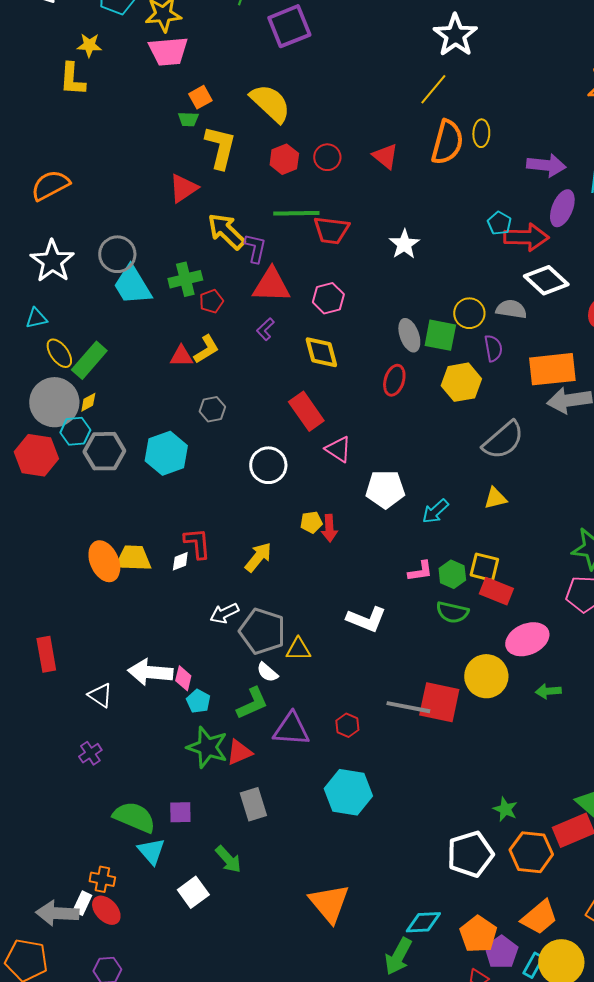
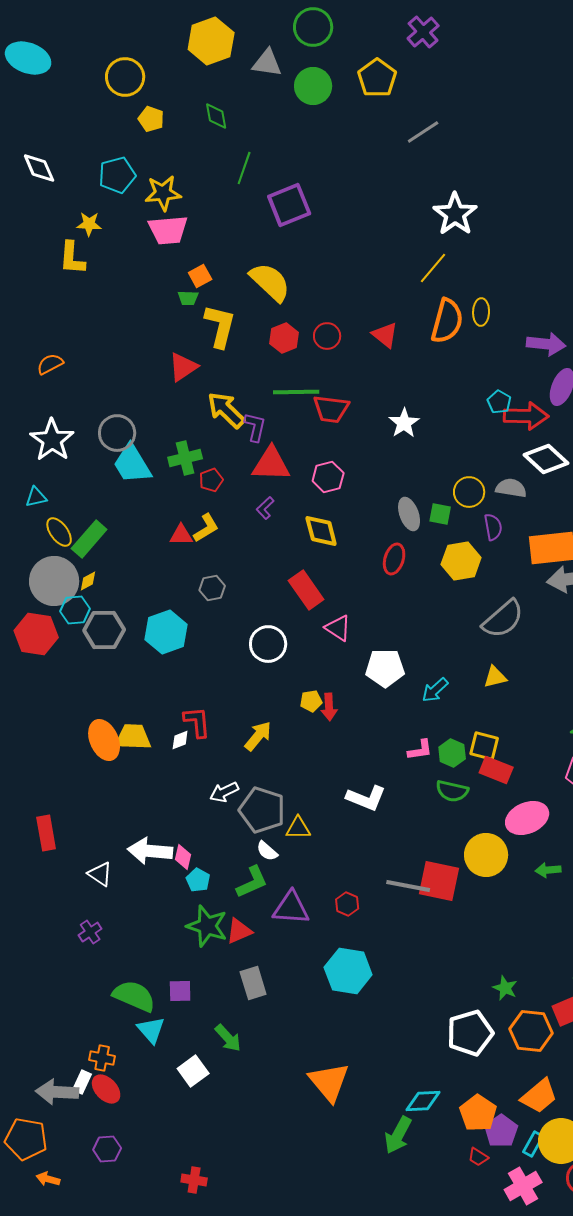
orange semicircle: (50, 185) -> (50, 364), size x0.7
green square: (440, 335) -> (440, 514), size x0.7

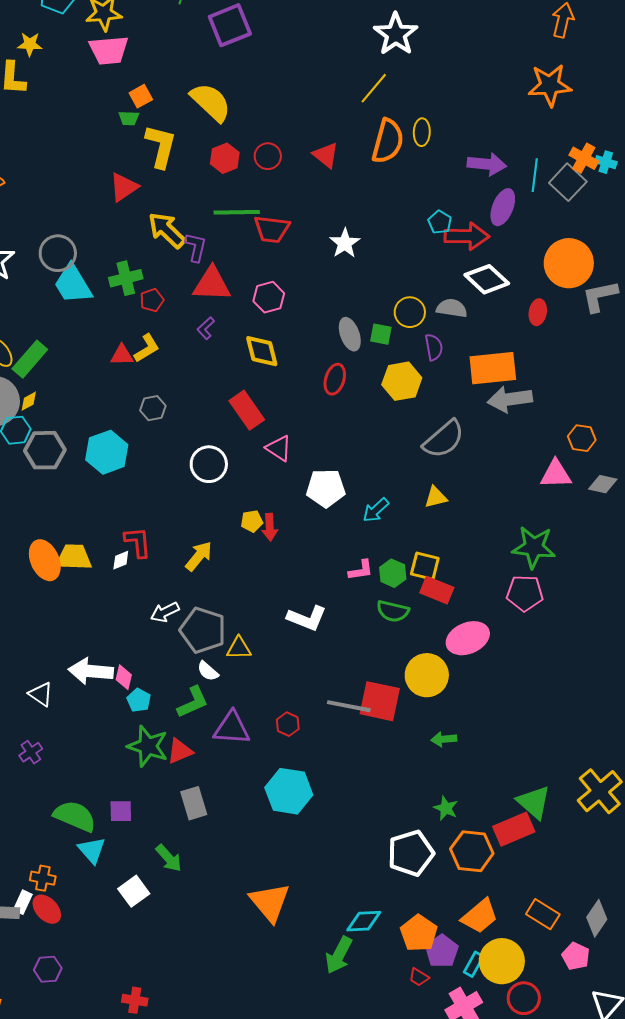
green arrow: (548, 870) -> (444, 739), moved

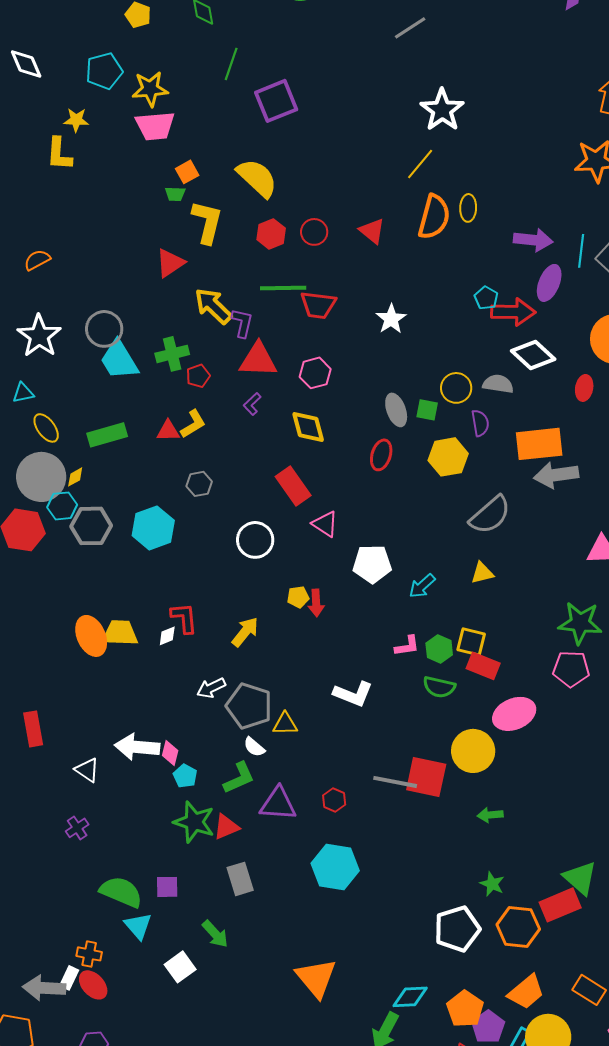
green rectangle: (30, 359) -> (107, 435), moved, turned 33

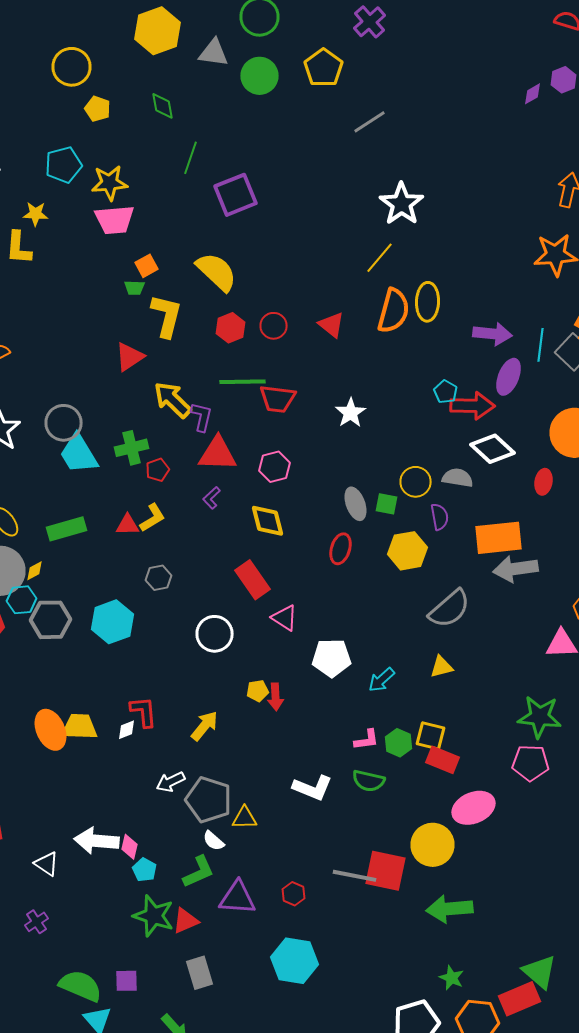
yellow ellipse: (468, 208) -> (428, 302), size x1.4
green semicircle: (439, 687) -> (368, 781), moved
green arrow: (490, 815) -> (450, 909), size x1.8

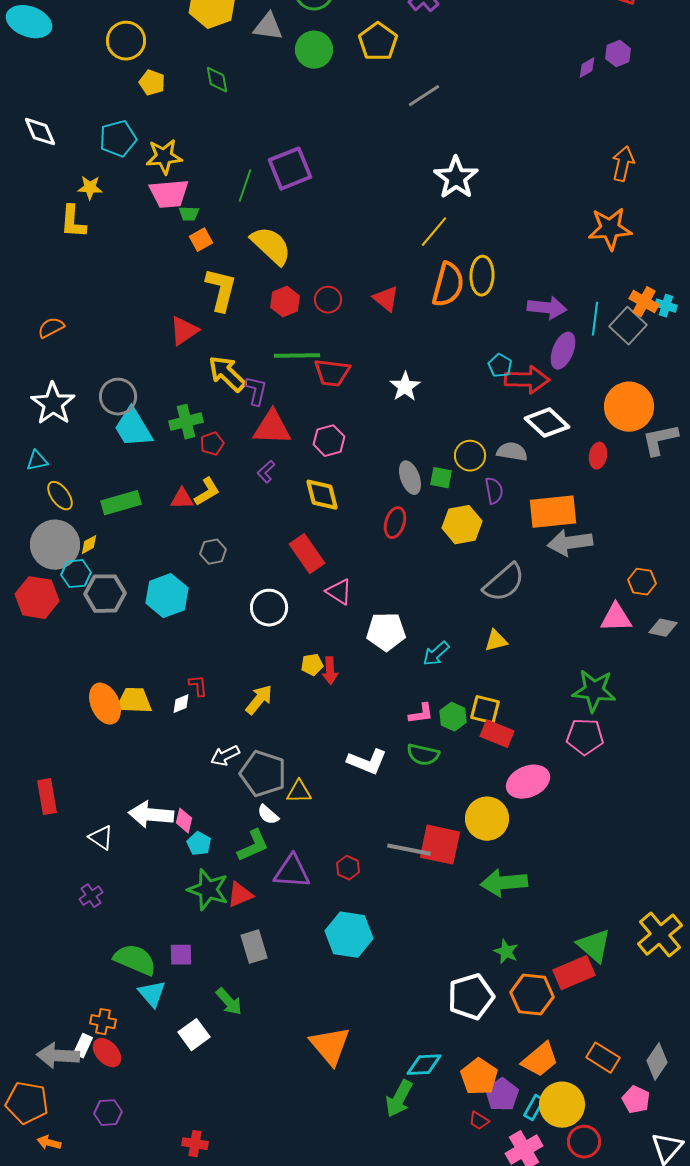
green line: (190, 158) -> (245, 186), moved
green trapezoid: (134, 288) -> (189, 214), moved
red L-shape: (144, 712) -> (198, 686), size x0.7

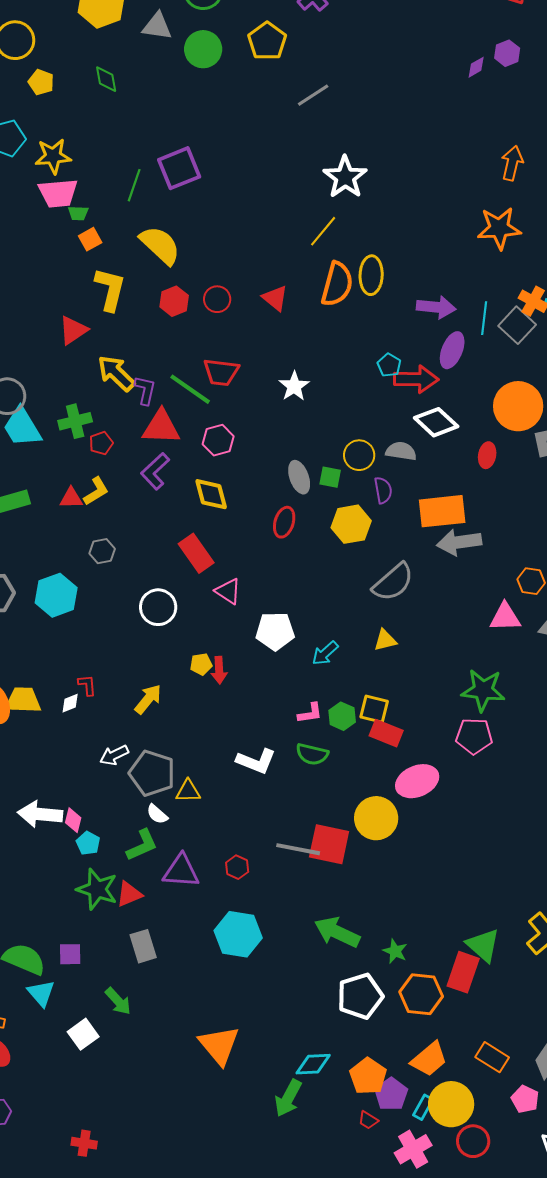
green line: (297, 356) -> (190, 389), moved, turned 36
purple L-shape: (266, 472) -> (155, 471), size x1.6
green arrow: (504, 883) -> (337, 932), moved, turned 30
red rectangle: (574, 973) -> (463, 972), turned -48

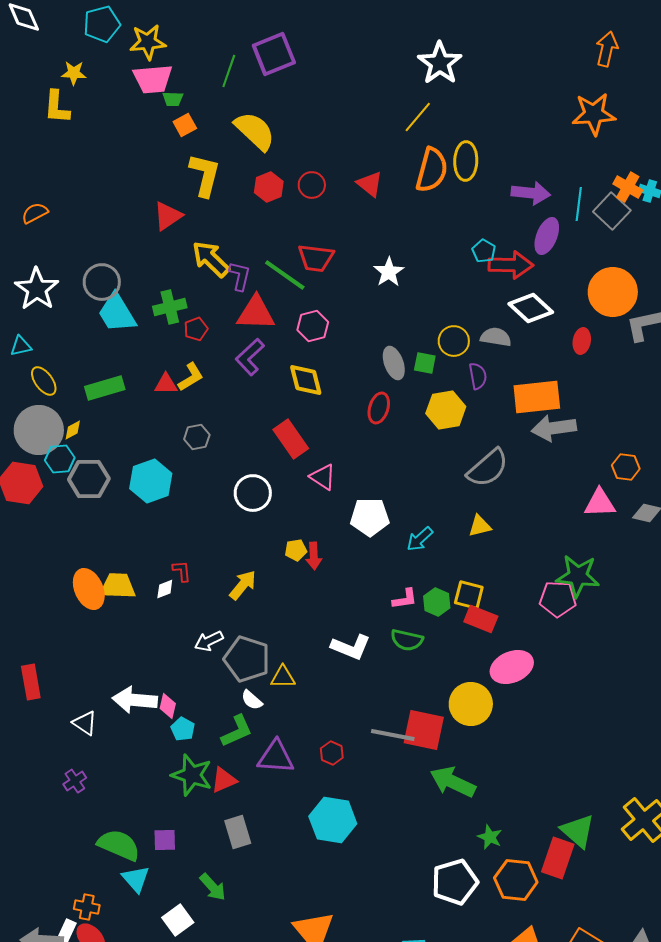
pink pentagon: (474, 736) -> (558, 599), moved
green arrow: (337, 932) -> (453, 782), moved

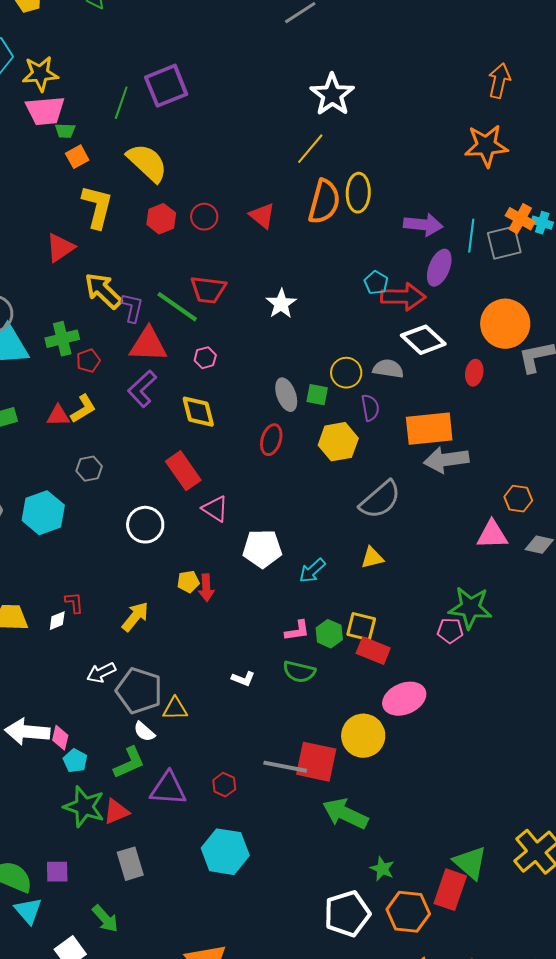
gray square: (612, 211) -> (504, 243), turned 33
pink hexagon: (313, 326) -> (205, 358), size x0.7
pink pentagon: (558, 599) -> (450, 631), size x0.7
white L-shape: (351, 647) -> (243, 679), size x0.6

